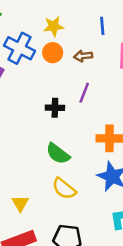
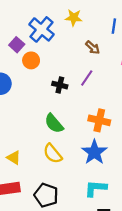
orange circle: (53, 53) -> (31, 60), moved
brown arrow: (83, 56) -> (93, 47), turned -144
yellow triangle: (20, 203) -> (14, 158), turned -40

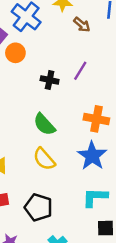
brown arrow: (93, 47) -> (82, 25), moved

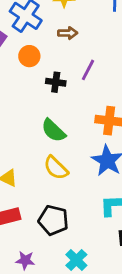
brown arrow: (82, 25) -> (68, 33), moved, turned -36
orange circle: (15, 53) -> (29, 56), moved

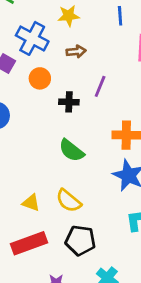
yellow semicircle: (56, 168) -> (69, 201), moved

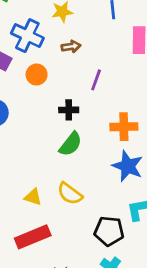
black cross: (69, 102) -> (69, 110), moved
green semicircle: (71, 150) -> (71, 144), turned -88
black pentagon: (80, 240) -> (109, 231), moved

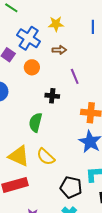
purple line: (96, 80) -> (75, 76), turned -49
green semicircle: (71, 144) -> (36, 122), moved, turned 150
yellow triangle: (33, 197) -> (19, 156), size x1.6

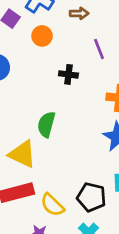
green semicircle: (36, 122) -> (46, 124), moved
yellow semicircle: (46, 157) -> (52, 205), moved

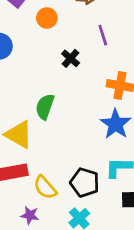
black cross: (68, 74) -> (71, 58), turned 30

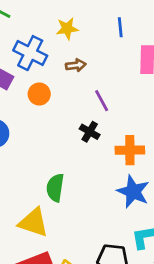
black cross: (71, 58) -> (90, 132), moved

